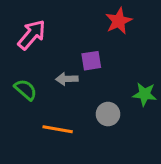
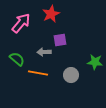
red star: (119, 21) -> (51, 14), moved
orange line: (58, 129) -> (38, 73), moved

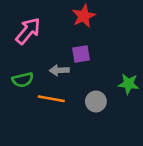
red star: (51, 14) -> (84, 16), moved
green semicircle: (17, 59) -> (23, 80), turned 126

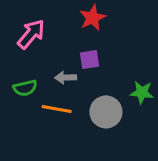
gray circle: (96, 101) -> (106, 112), size x1.4

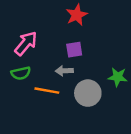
pink arrow: (31, 34) -> (26, 43), moved
gray arrow: (66, 78) -> (64, 71), moved

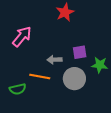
purple square: (74, 50) -> (80, 52), moved
green semicircle: (21, 73) -> (18, 89), moved

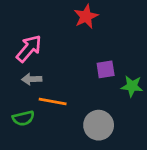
gray arrow: (54, 60) -> (32, 79), moved
gray circle: (74, 79) -> (99, 125), moved

